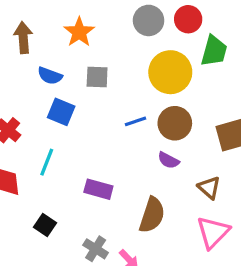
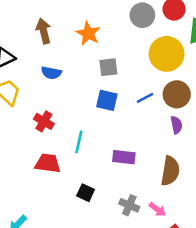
brown arrow: (23, 38) -> (44, 31), moved
blue semicircle: (50, 76) -> (51, 73), moved
blue square: (61, 112) -> (107, 100), moved
purple semicircle: (168, 160) -> (176, 125), turned -120

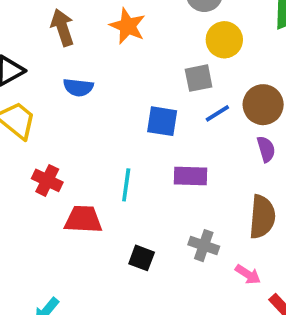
yellow circle: (167, 54) -> (224, 40), moved, size x0.7
gray square: (108, 67) -> (199, 78), moved
red cross: (44, 121) -> (47, 180), moved
purple rectangle: (124, 157) -> (191, 176), moved
gray cross: (129, 205) -> (204, 246), moved

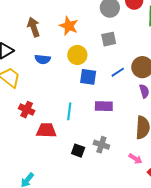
yellow circle: (224, 40) -> (77, 55), moved
gray square: (199, 78) -> (109, 39), moved
gray cross: (204, 246) -> (101, 145), moved

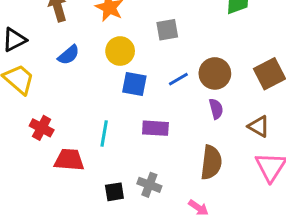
blue semicircle: (43, 59) -> (69, 55), turned -49
black square: (78, 151) -> (114, 192), turned -32

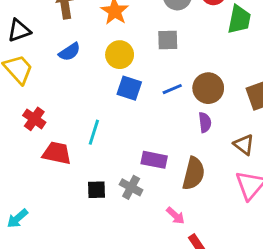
purple rectangle: (155, 128) -> (154, 160), moved

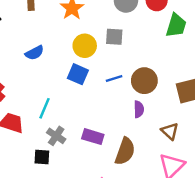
blue semicircle: (69, 52) -> (35, 53), moved
yellow circle: (120, 55) -> (85, 46), moved
gray cross: (131, 187) -> (56, 136), moved

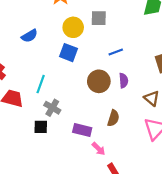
blue line: (114, 78) -> (116, 52), moved
brown circle: (144, 81) -> (99, 81), moved
purple rectangle: (93, 137) -> (82, 130), moved
brown semicircle: (125, 151) -> (113, 118), size x0.7

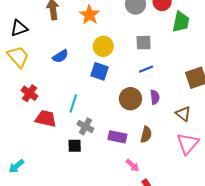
gray square: (99, 18) -> (144, 43), moved
purple rectangle: (82, 130) -> (117, 137), moved

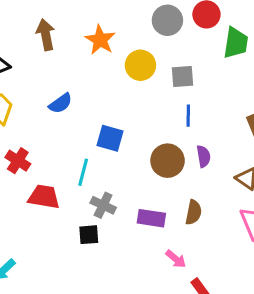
yellow circle: (103, 46) -> (140, 65), moved
blue line: (146, 69) -> (188, 116), turned -64
blue square: (100, 71) -> (110, 138), moved

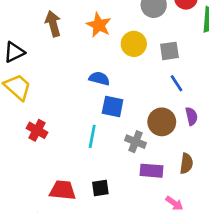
blue semicircle: (60, 103) -> (99, 78), moved, turned -126
blue line: (188, 116) -> (176, 83), turned -30
red trapezoid: (44, 197) -> (63, 190), moved
gray cross: (103, 205) -> (136, 142), moved

